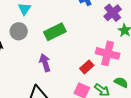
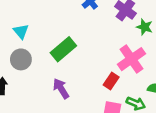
pink cross: (108, 53) -> (132, 59), turned -35

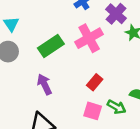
pink cross: (132, 59) -> (89, 38), moved

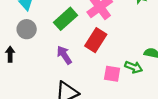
red rectangle: (95, 82) -> (96, 40), moved, size x1.5

